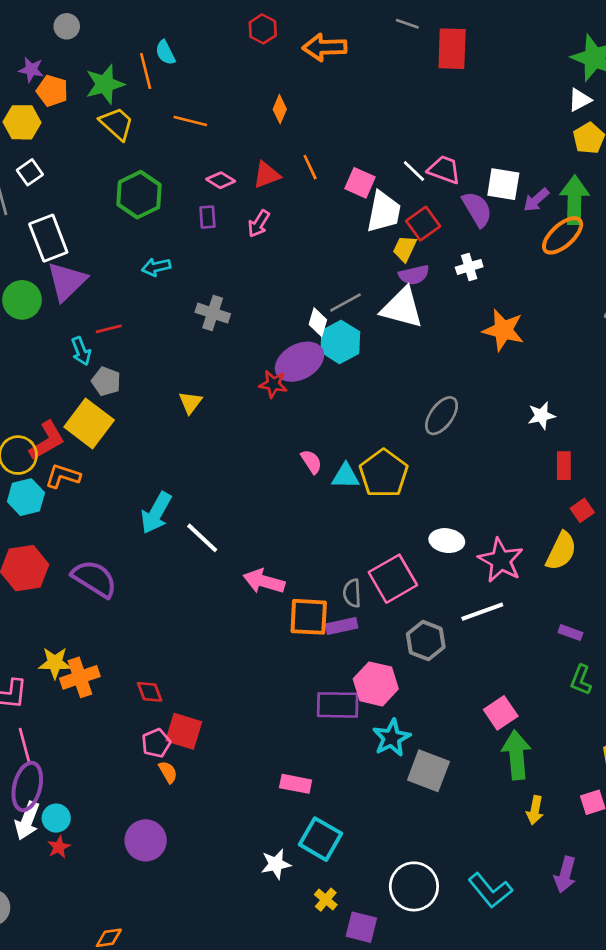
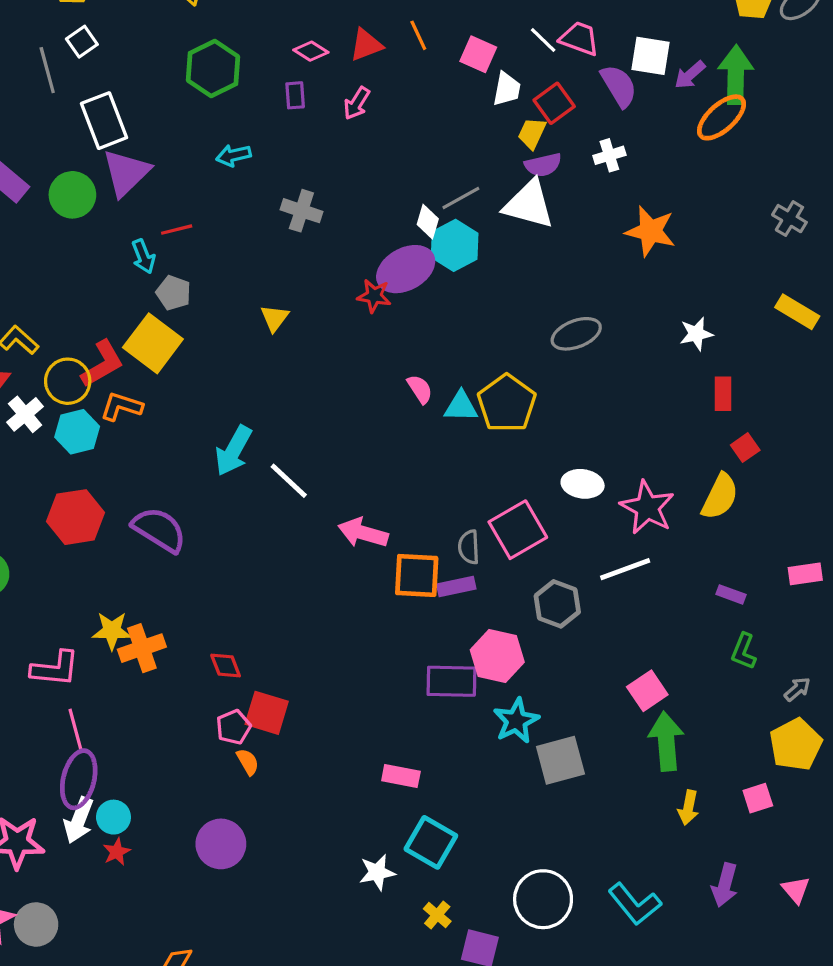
white trapezoid: (384, 212) -> (507, 89), size x0.7
gray ellipse: (442, 416) -> (576, 334), turned 33
gray square: (428, 771) -> (560, 760), turned -36

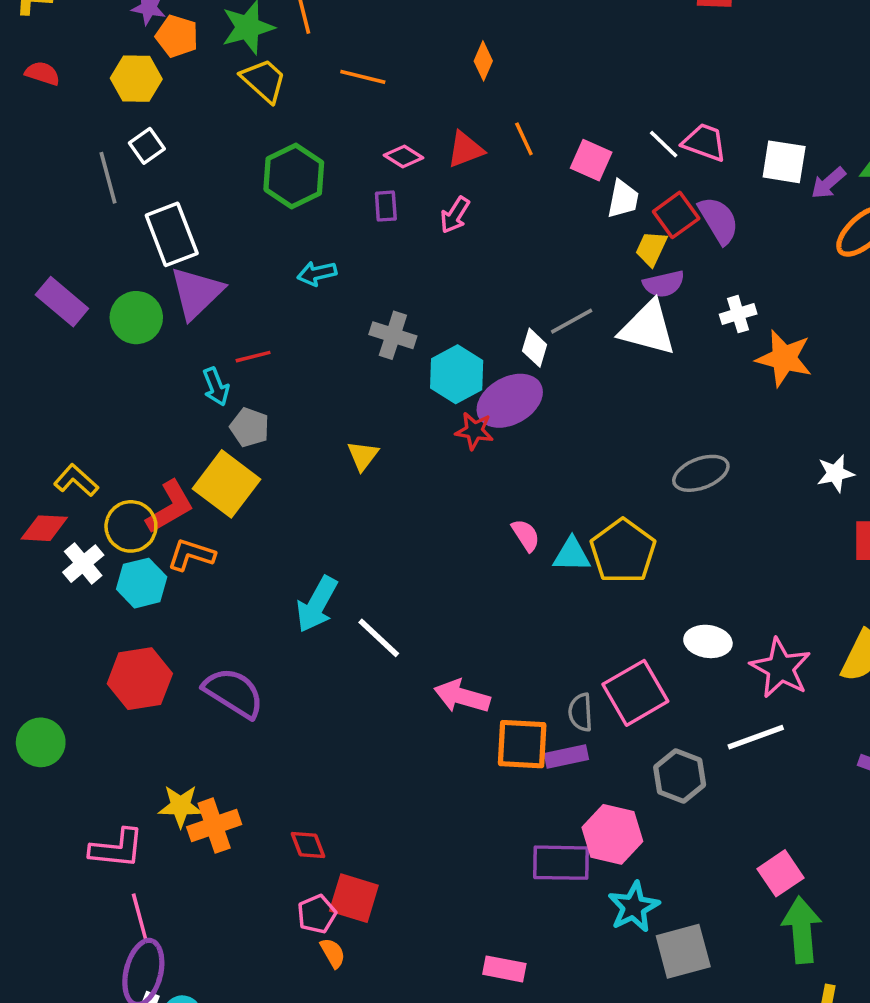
purple semicircle: (619, 86) -> (719, 220), moved
white cross: (609, 155) -> (738, 314), moved
cyan hexagon: (455, 245) -> (457, 374), moved

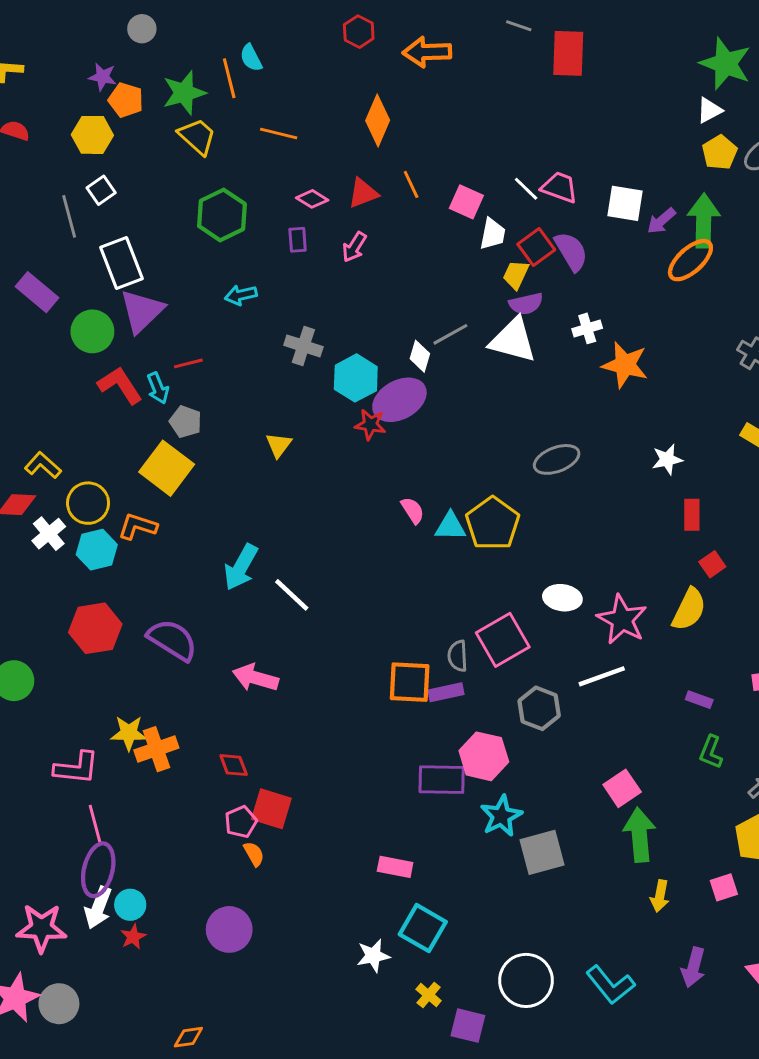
orange diamond: (483, 61) -> (378, 120), size x1.6
purple rectangle: (62, 302) -> (37, 292), moved
red L-shape: (170, 507) -> (120, 385), moved, turned -93
pink arrow: (462, 696) -> (255, 678), moved

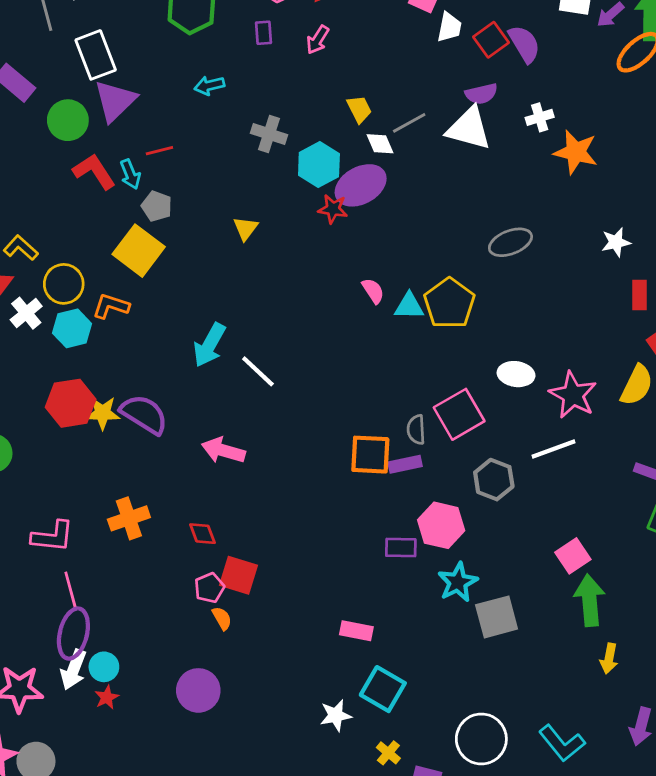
yellow trapezoid: (516, 275) -> (359, 109), moved, turned 128
white diamond: (420, 356) -> (380, 144), turned -40
yellow star: (129, 733) -> (103, 413), moved
purple rectangle: (442, 780) -> (401, 548), size x0.7

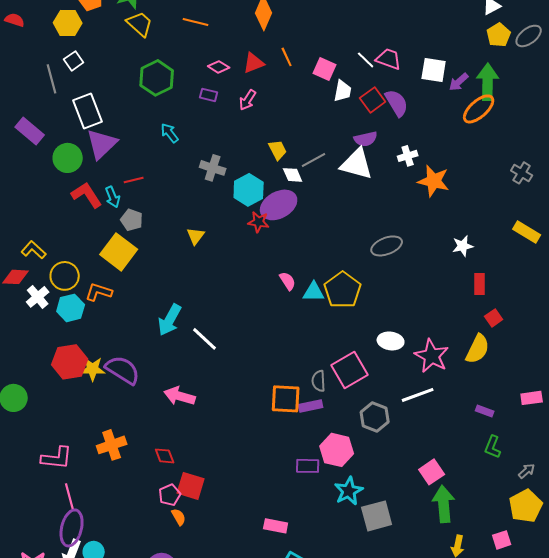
purple rectangle: (263, 33) -> (209, 95), turned -72
cyan arrow: (209, 85) -> (170, 133), turned 65

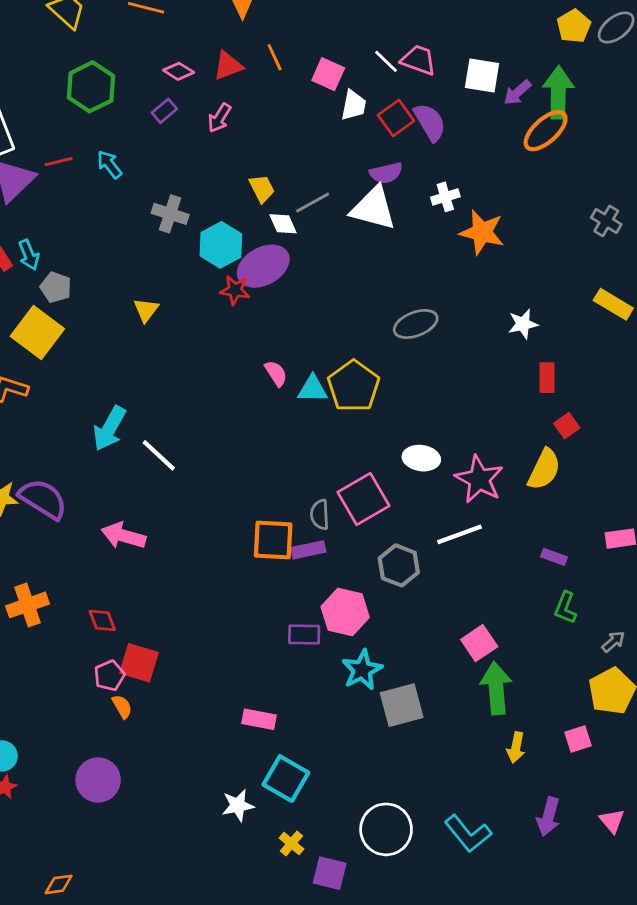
purple rectangle: (209, 95) -> (164, 111), turned -54
red line: (134, 180) -> (59, 162), moved

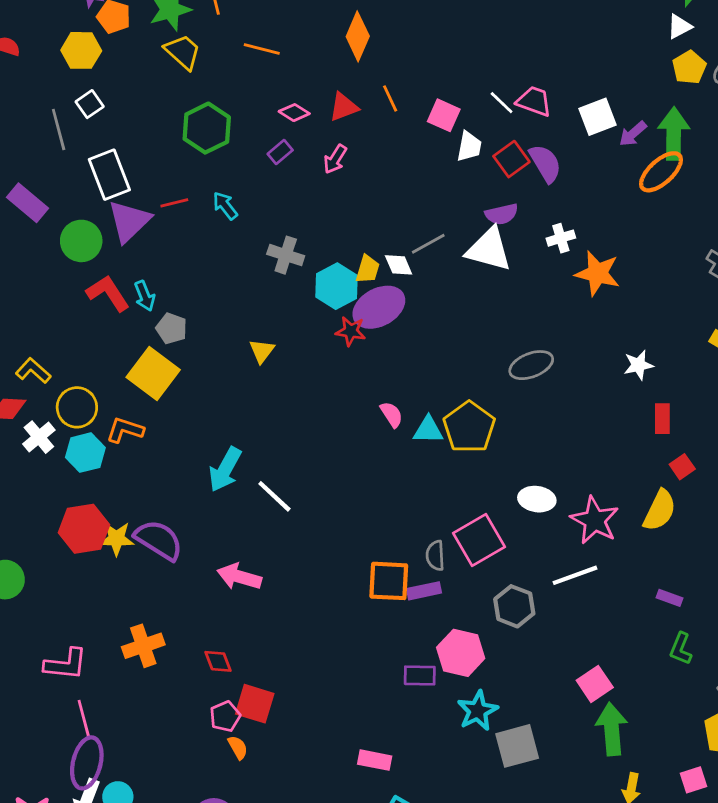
white square: (482, 76) -> (598, 117), turned -30
yellow trapezoid: (262, 188) -> (368, 269), moved, turned 44

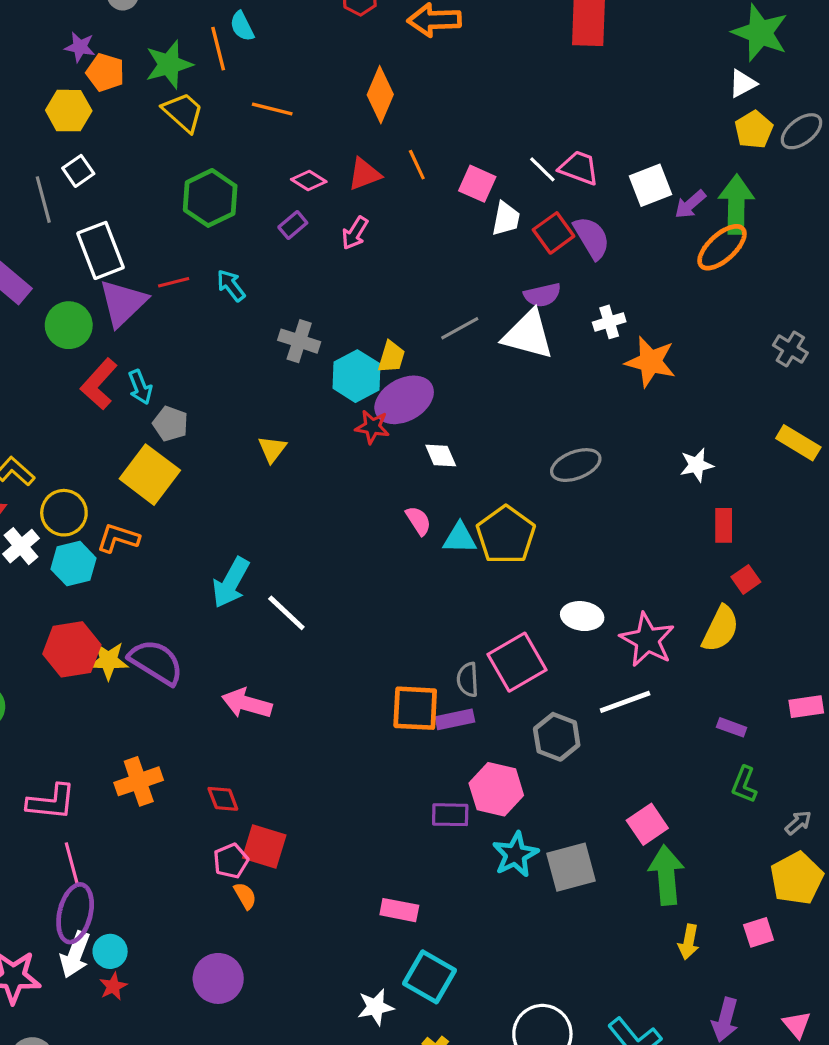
white diamond: (399, 265) -> (441, 455), moved
red L-shape: (108, 293) -> (99, 384), turned -105
gray square: (517, 746) -> (571, 867), moved

